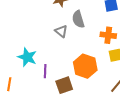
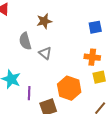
gray semicircle: (78, 19) -> (25, 41), moved

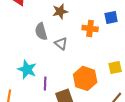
orange cross: (92, 57) -> (90, 28), moved

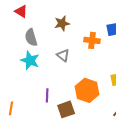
gray semicircle: (41, 31) -> (31, 37), moved
cyan star: (27, 69) -> (30, 60), moved

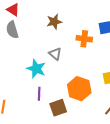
gray semicircle: (31, 37) -> (12, 30), moved
cyan star: (30, 60) -> (36, 69), moved

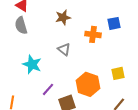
cyan star: (36, 69) -> (32, 64), moved
purple line: (39, 94) -> (48, 89), turned 40

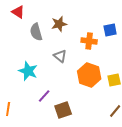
gray semicircle: (21, 25) -> (36, 32), moved
orange hexagon: (88, 84) -> (89, 75), moved

